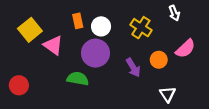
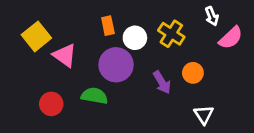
orange rectangle: (78, 21) -> (108, 26), moved
white circle: (101, 26) -> (135, 38), moved
pink semicircle: (185, 49) -> (231, 38), moved
red circle: (19, 85) -> (51, 104), moved

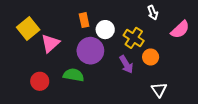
white arrow: (212, 16) -> (153, 13), moved
yellow cross: (171, 34) -> (134, 38), moved
pink triangle: (65, 55) -> (50, 43), turned 42

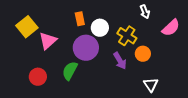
green semicircle: (74, 75) -> (70, 71), turned -72

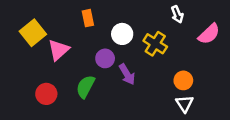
orange rectangle: (80, 19) -> (88, 18), moved
purple circle: (86, 48) -> (105, 58), size x0.6
orange circle: (143, 54) -> (183, 80), moved
purple arrow: (120, 61) -> (127, 74), moved

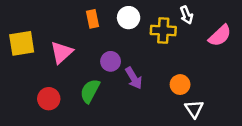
yellow square: (33, 33) -> (22, 43), moved, turned 30
white circle: (122, 34) -> (129, 18), moved
yellow cross: (155, 44) -> (163, 30), moved, turned -30
orange circle: (183, 80) -> (180, 85), moved

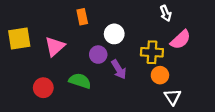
white circle: (129, 18) -> (114, 34), moved
yellow cross: (163, 30) -> (152, 52), moved
pink semicircle: (220, 36) -> (181, 40), moved
green semicircle: (90, 91) -> (80, 81), turned 80

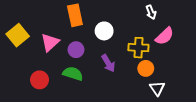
orange rectangle: (82, 17) -> (75, 15), size x1.5
yellow square: (19, 39) -> (18, 35), turned -30
purple circle: (98, 55) -> (76, 50), moved

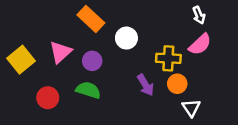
white arrow: (151, 12) -> (199, 15), moved
orange rectangle: (75, 15) -> (91, 19), turned -35
yellow square: (18, 35) -> (21, 60), moved
purple arrow: (108, 63) -> (145, 85), moved

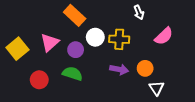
white arrow: (199, 15) -> (139, 12), moved
white circle: (126, 38) -> (95, 37), moved
yellow cross: (168, 58) -> (119, 39), moved
purple arrow: (145, 85) -> (119, 69), turned -48

